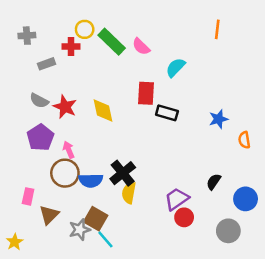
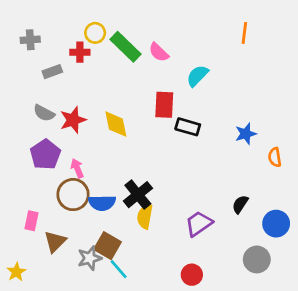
red star: (65, 107) -> (73, 120), turned 30
red circle: (184, 217) -> (192, 275), moved

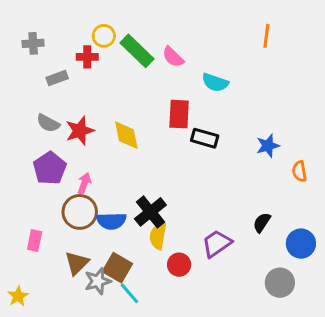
cyan semicircle: (197, 76) -> (215, 83), turned -115
pink arrow: (77, 168) -> (84, 183), turned 42
brown triangle: (55, 242) -> (77, 263), moved
red circle: (192, 275) -> (179, 265), moved

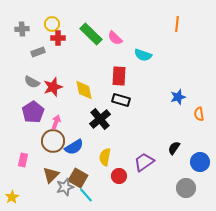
yellow circle: (104, 36) -> (52, 24), moved
black rectangle: (205, 138) -> (121, 100), moved
black cross: (150, 212) -> (100, 119), moved
blue semicircle: (111, 221) -> (74, 147), turned -30

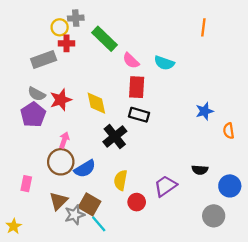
gray cross: (22, 29) -> (76, 18), moved
pink semicircle: (115, 38) -> (131, 61), moved
gray rectangle: (38, 52) -> (44, 59), size x1.5
purple pentagon: (33, 112) -> (33, 115), moved
black semicircle: (174, 148) -> (200, 170), turned -120

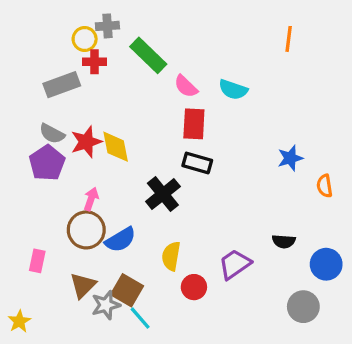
yellow diamond: (96, 103) -> (116, 147), moved

